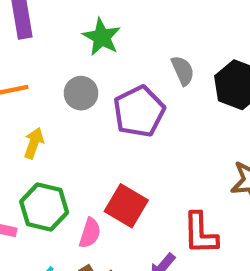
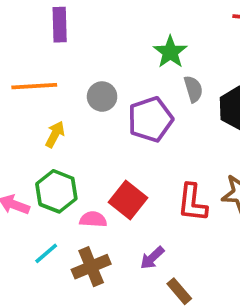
green star: (102, 37) -> (170, 52), moved
pink semicircle: (90, 233) -> (93, 219), turned -112
red L-shape: (200, 233) -> (192, 203), moved

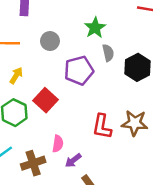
gray circle: (102, 97) -> (50, 41), moved
red square: (128, 200) -> (46, 100), moved
pink semicircle: (93, 219) -> (58, 144), moved, turned 91

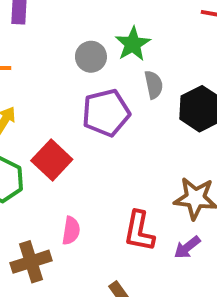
gray circle: (50, 41) -> (91, 57), moved
red L-shape: (102, 127) -> (139, 231), moved
purple arrow: (73, 160) -> (187, 247), moved

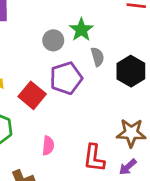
red square: (52, 160) -> (32, 95), moved
pink semicircle: (71, 231) -> (48, 146), moved

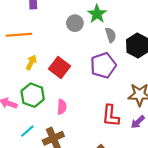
purple pentagon: (66, 78) -> (103, 65), moved
pink semicircle: (48, 146) -> (62, 107), moved

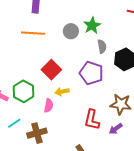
orange line: (19, 35) -> (33, 33), moved
yellow arrow: (31, 62) -> (62, 92), moved, turned -136
purple pentagon: (103, 65) -> (91, 73), turned 30

